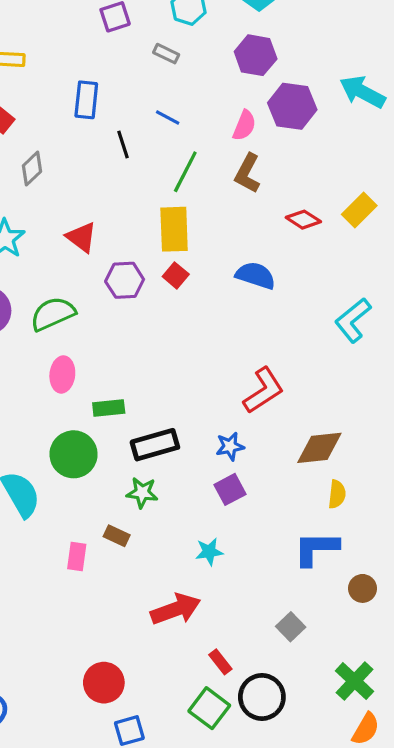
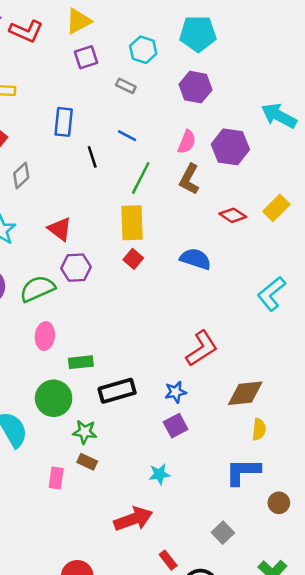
purple hexagon: (292, 106) -> (230, 147), moved
purple hexagon: (125, 280) -> (76, 268), moved
green star: (142, 493) -> (85, 432), moved

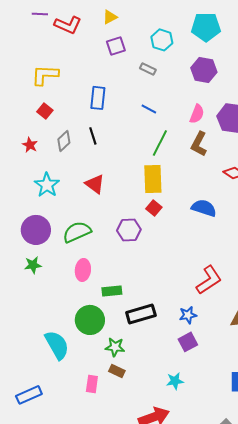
yellow triangle: (78, 21) -> (110, 17), size x0.7
black line: (92, 157) -> (93, 136), moved
purple hexagon: (76, 268) -> (129, 230), moved

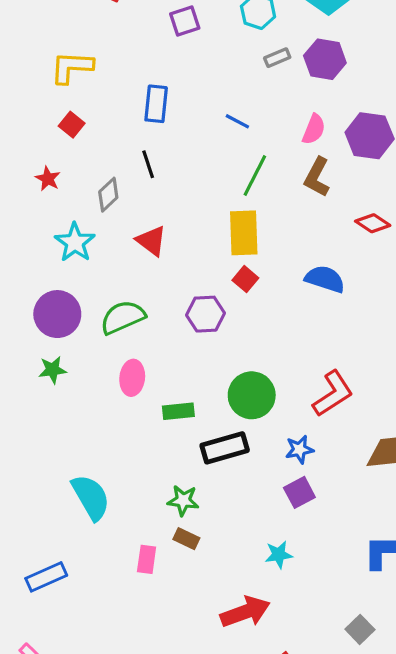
gray rectangle: (148, 69) -> (277, 58), moved, turned -49
gray diamond: (64, 141) -> (108, 195), moved
green circle: (90, 320) -> (252, 395), moved

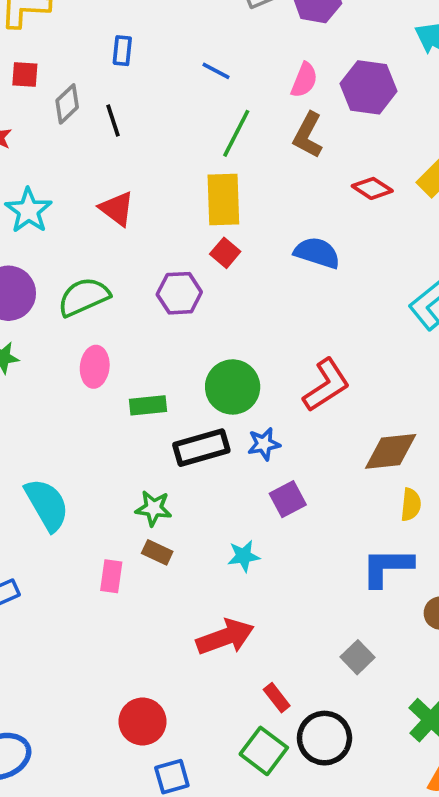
blue rectangle: (156, 104) -> (122, 51), size x0.7
red square: (72, 125) -> (25, 74), turned -35
gray diamond: (108, 195) -> (67, 104), moved
blue star: (299, 449) -> (264, 444), moved
cyan star: (279, 555) -> (244, 556), moved

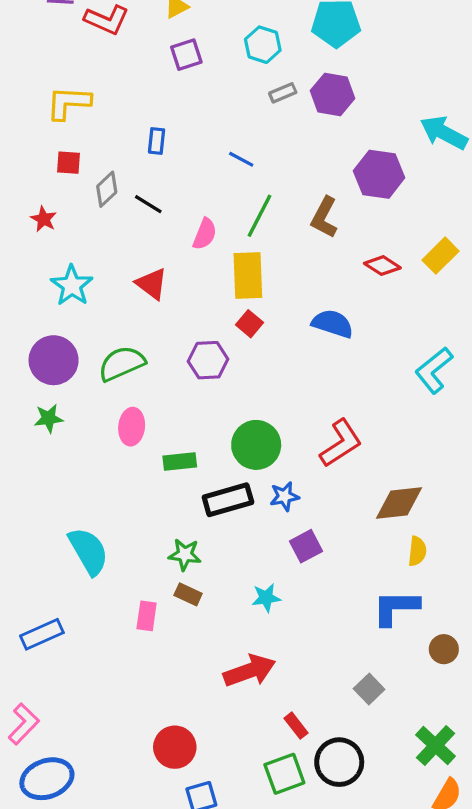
pink semicircle: (304, 80) -> (205, 234), moved
black line: (113, 120) -> (148, 204), turned -40
green square: (264, 751) -> (284, 774), turned 33

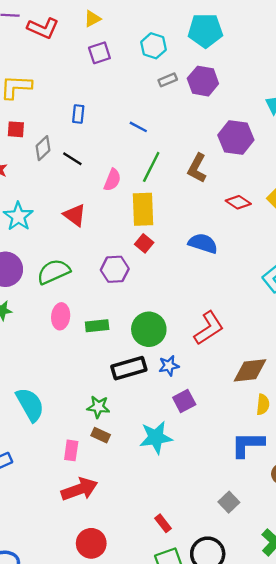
green rectangle: (180, 462) -> (97, 326), moved
cyan star: (266, 598) -> (156, 437), size x1.6
red arrow: (250, 671) -> (79, 489), moved
red rectangle: (296, 726) -> (163, 523), moved

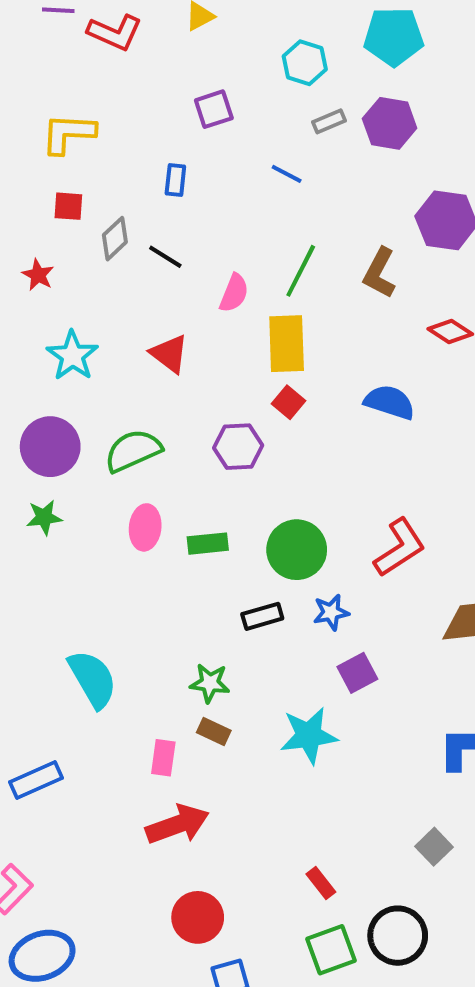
purple square: (99, 53) -> (214, 109), moved
blue line: (138, 127) -> (287, 174), moved
black rectangle: (129, 368) -> (262, 616), size x0.7

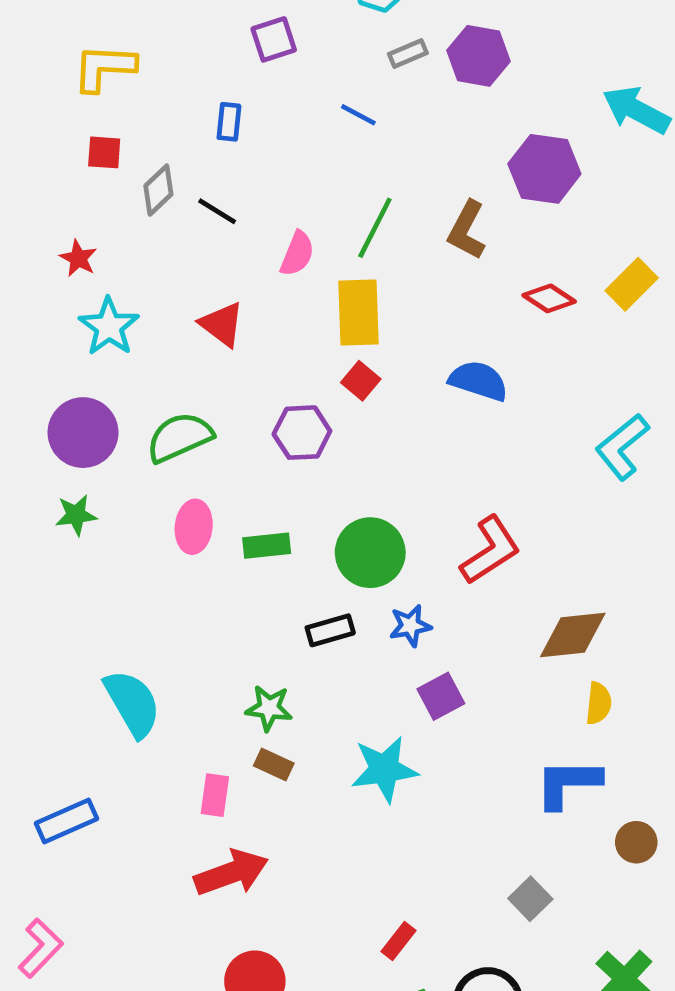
red star: (38, 275) -> (78, 258), moved
red rectangle: (321, 883) -> (398, 941), turned 76

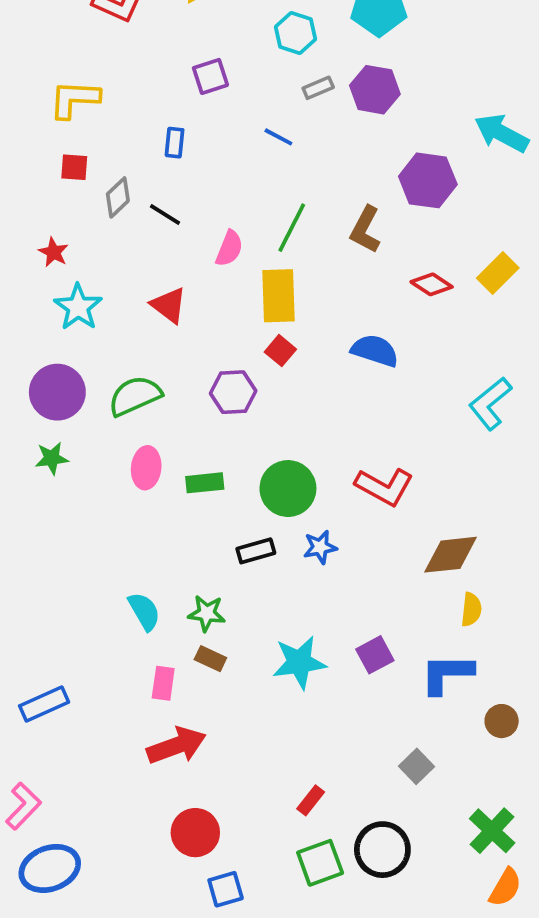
red L-shape: (490, 550) -> (384, 487), turned 62
purple square: (441, 696) -> (375, 655), moved
cyan semicircle: (132, 703) -> (144, 611), moved, size x0.7

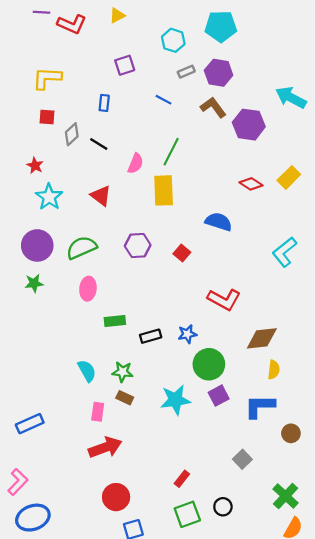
brown L-shape: (365, 230) -> (213, 107), moved, turned 116
red square: (280, 351) -> (182, 253), moved
green rectangle: (205, 483) -> (115, 321), moved
green circle: (288, 489) -> (209, 364), moved
black circle: (382, 850) -> (223, 507), size x0.6

